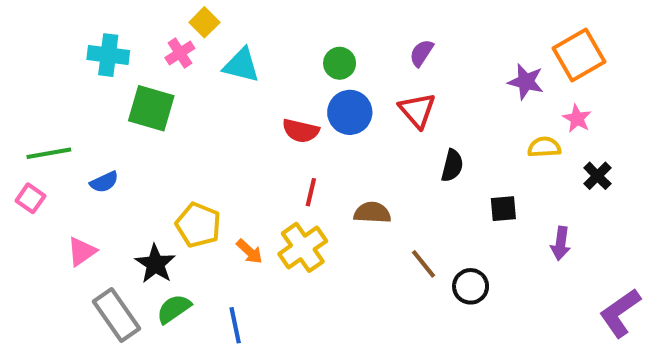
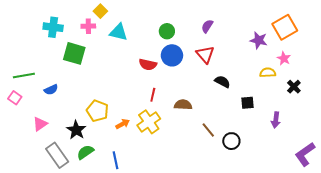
pink cross: (180, 53) -> (88, 26), turned 32
black semicircle: (452, 166) -> (222, 82), turned -77
orange arrow: (249, 252) -> (123, 124), turned -72

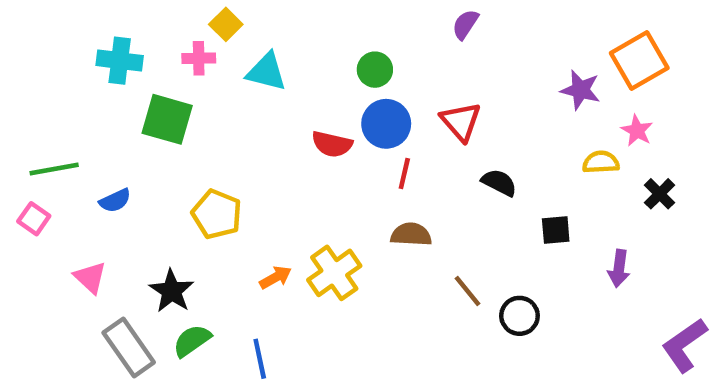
purple semicircle: (207, 26) -> (465, 24), moved
red line: (153, 95) -> (404, 174), moved
yellow pentagon: (97, 111) -> (217, 214), moved
pink triangle: (40, 124) -> (90, 277), turned -42

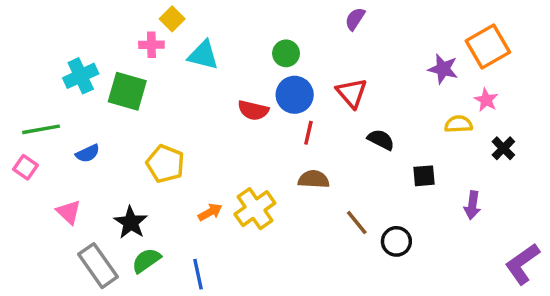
cyan cross: (120, 61) -> (81, 76), moved, turned -32

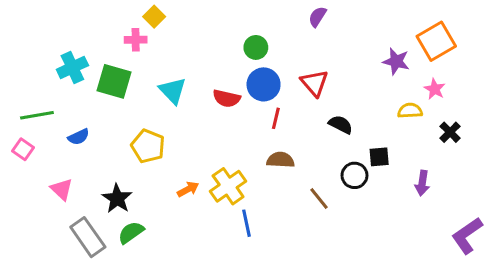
cyan triangle: (203, 55) -> (173, 91), moved, turned 32
black circle: (396, 241) -> (354, 175), moved
blue line: (198, 274) -> (247, 223), moved

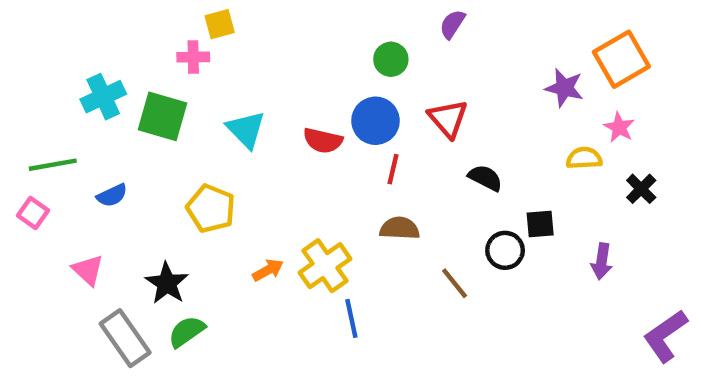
yellow square: (154, 17) -> (220, 24), turned 30
green circle: (256, 47) -> (391, 59), moved

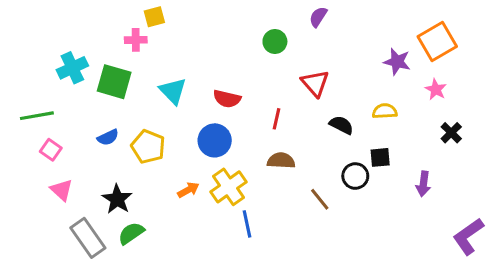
blue circle: (375, 121) -> (215, 140), moved
yellow semicircle: (584, 158) -> (385, 111), moved
blue semicircle: (112, 195) -> (108, 137), moved
pink square: (33, 213) -> (51, 150), moved

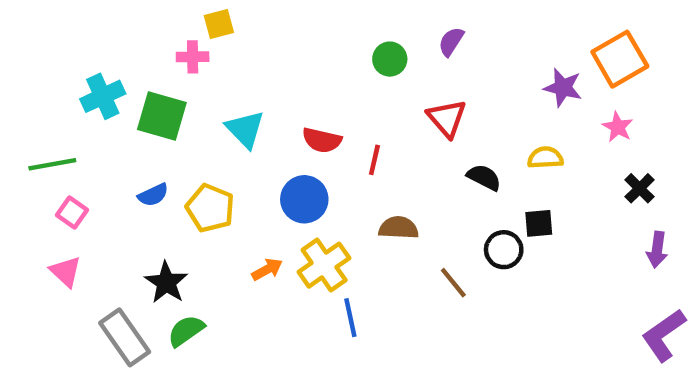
purple semicircle: (318, 17) -> (451, 42), moved
red line: (276, 119) -> (374, 160), moved
purple arrow: (423, 184) -> (657, 250), moved
pink triangle: (62, 190) -> (66, 272), moved

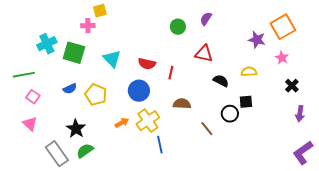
red triangle: (447, 118) -> (204, 54), turned -36

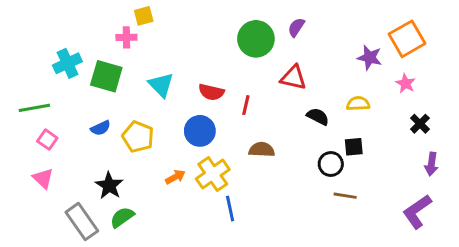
green circle: (178, 27) -> (256, 39), size x1.6
brown line: (207, 129) -> (345, 196), moved, turned -42
purple L-shape: (303, 153) -> (417, 211), moved

